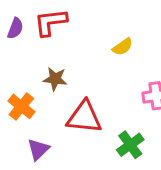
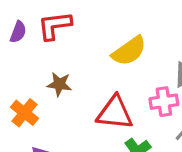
yellow semicircle: (123, 47) -> (129, 51), size x1.6
red triangle: (84, 117) -> (115, 113), moved

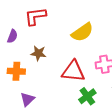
purple semicircle: (18, 32) -> (12, 36), moved
orange cross: (24, 113) -> (16, 71), turned -36

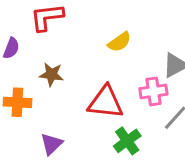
yellow semicircle: (82, 32) -> (119, 42), size x0.7
purple triangle: (27, 99) -> (51, 144), moved

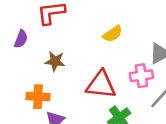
orange cross: (17, 102) -> (38, 97), moved

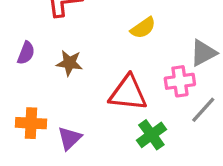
purple semicircle: (21, 39) -> (26, 53), moved
orange cross: (38, 97) -> (31, 123), moved

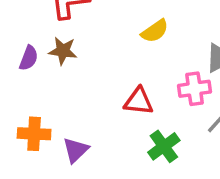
brown star: (69, 63) -> (63, 51), moved
red triangle: (128, 93) -> (139, 101), size x0.7

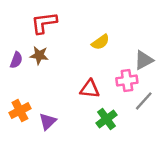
orange cross: (34, 134) -> (20, 111), turned -30

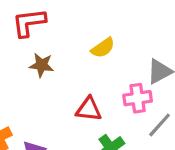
brown star: (39, 55) -> (42, 65), moved

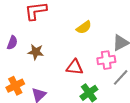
brown star: (42, 65) -> (36, 52), moved

